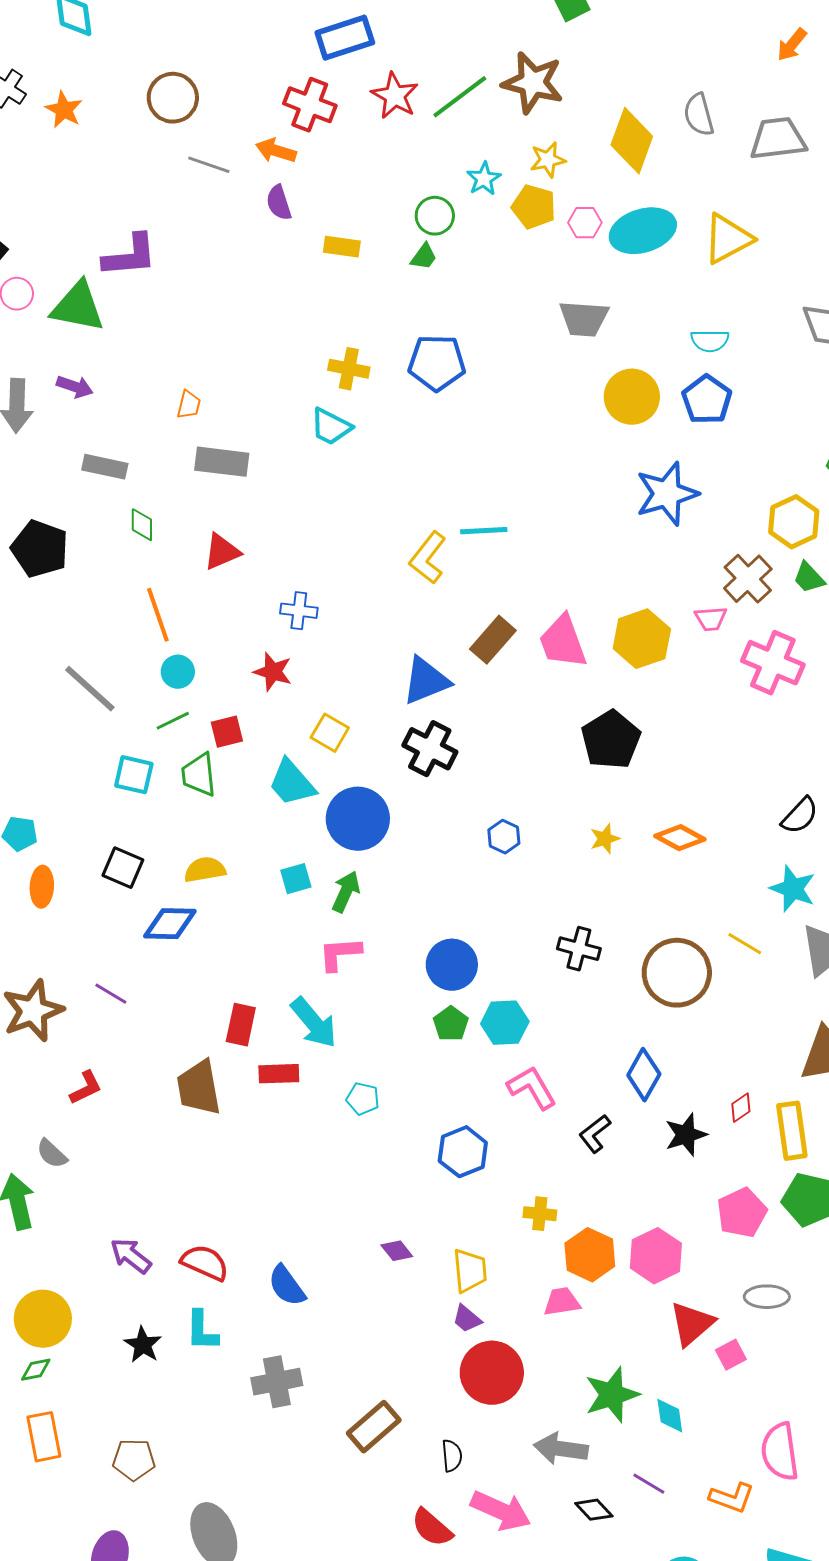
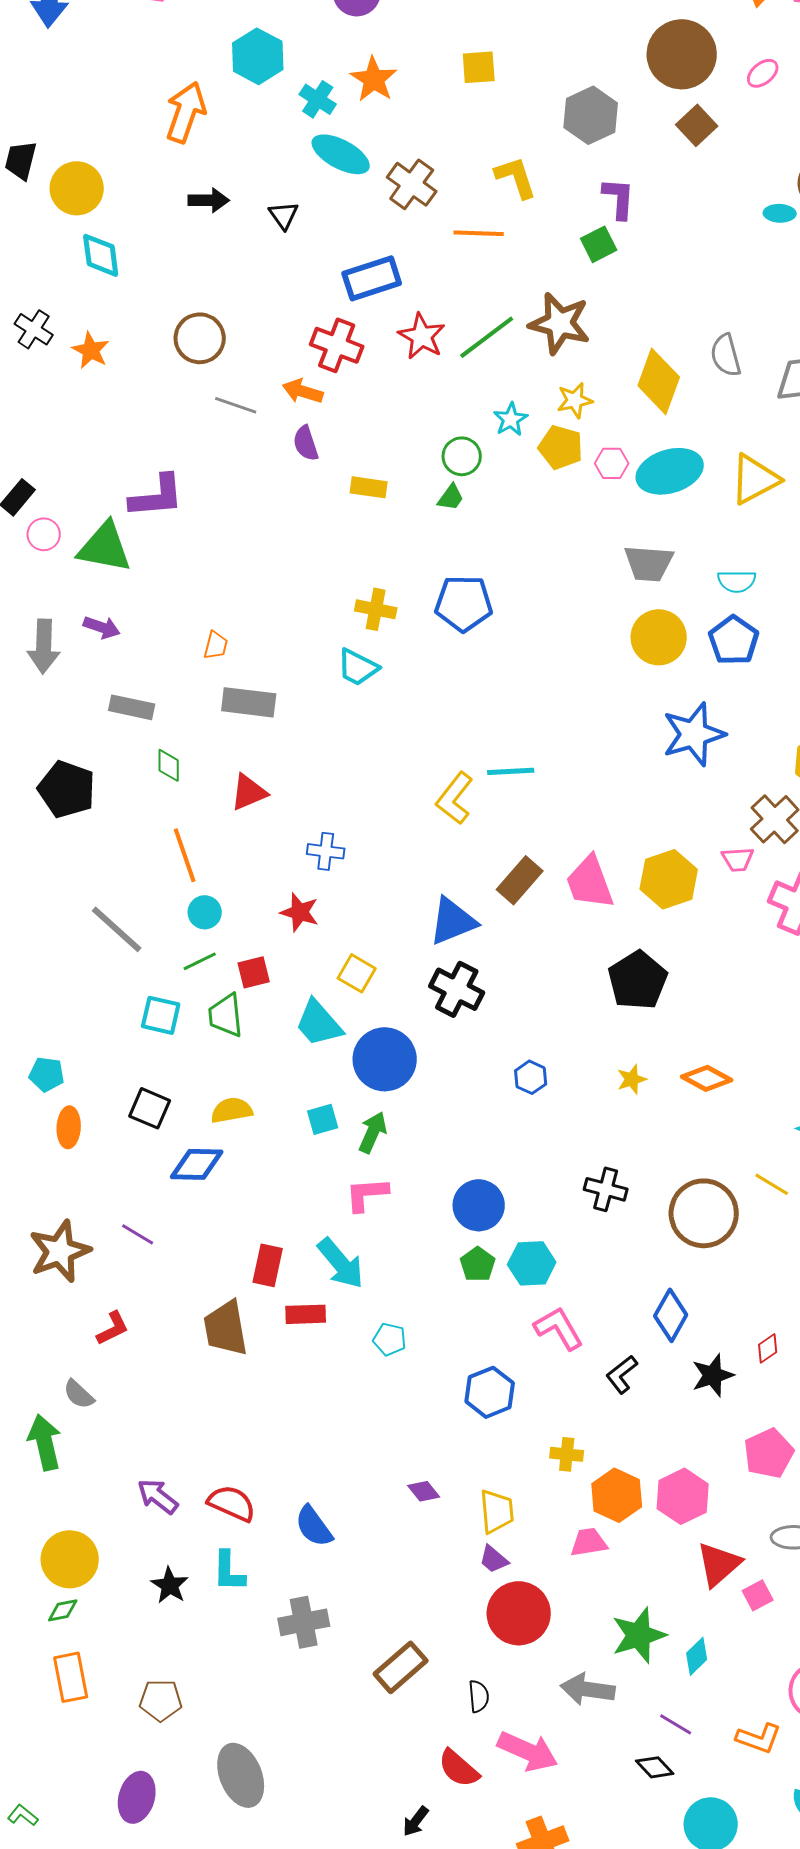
gray trapezoid: (584, 319) -> (649, 563), moved
cyan diamond: (670, 1416) -> (697, 1656), turned 54
black diamond: (594, 1510) -> (655, 1767), moved

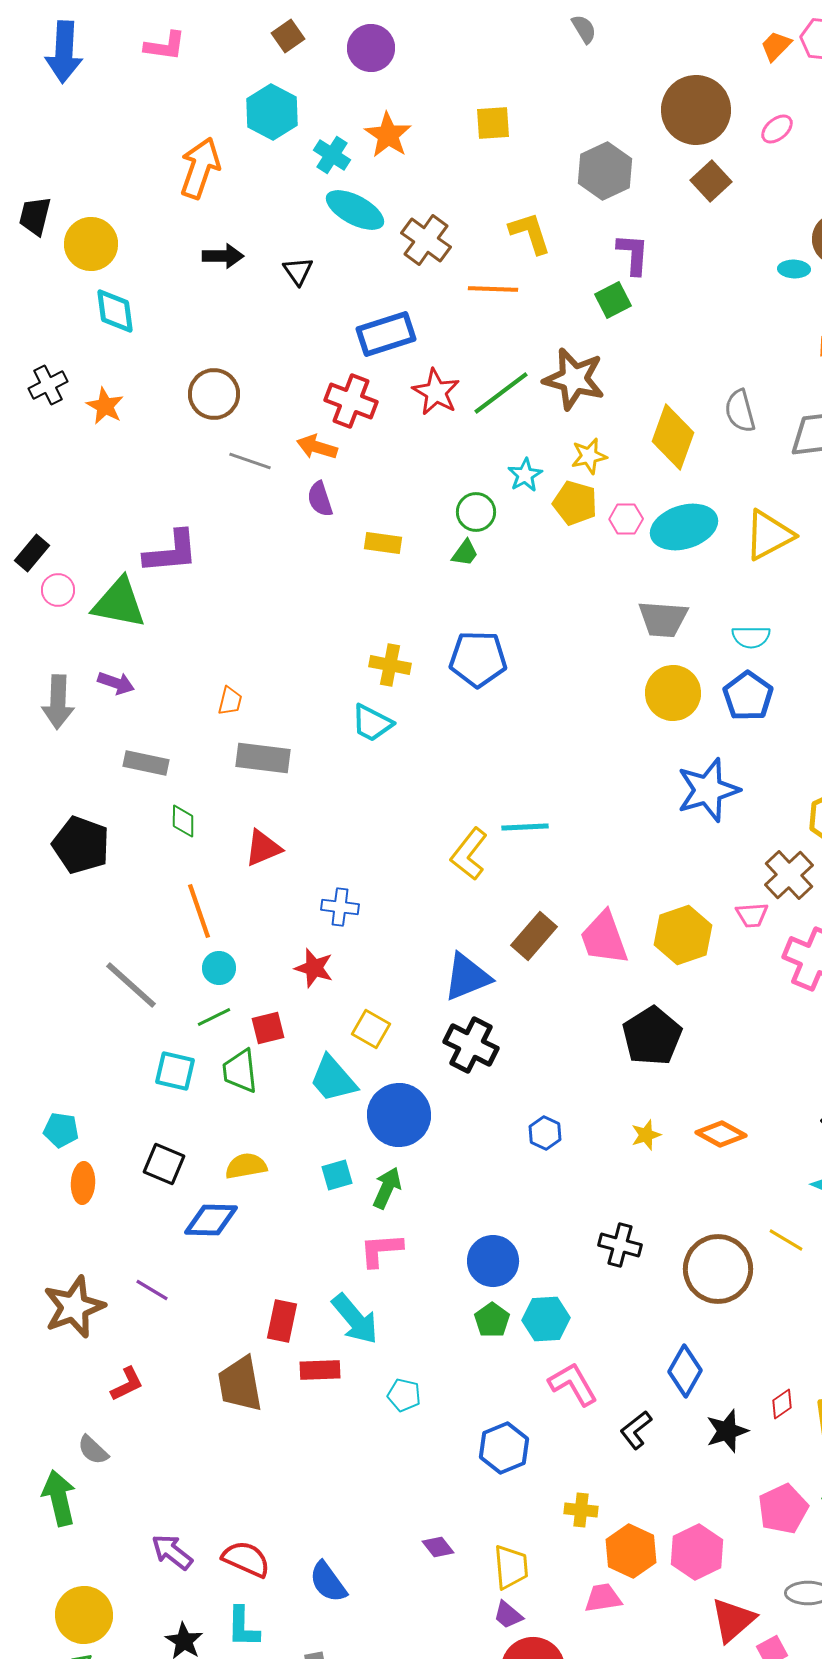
black cross: (34, 329) -> (48, 385), turned 30

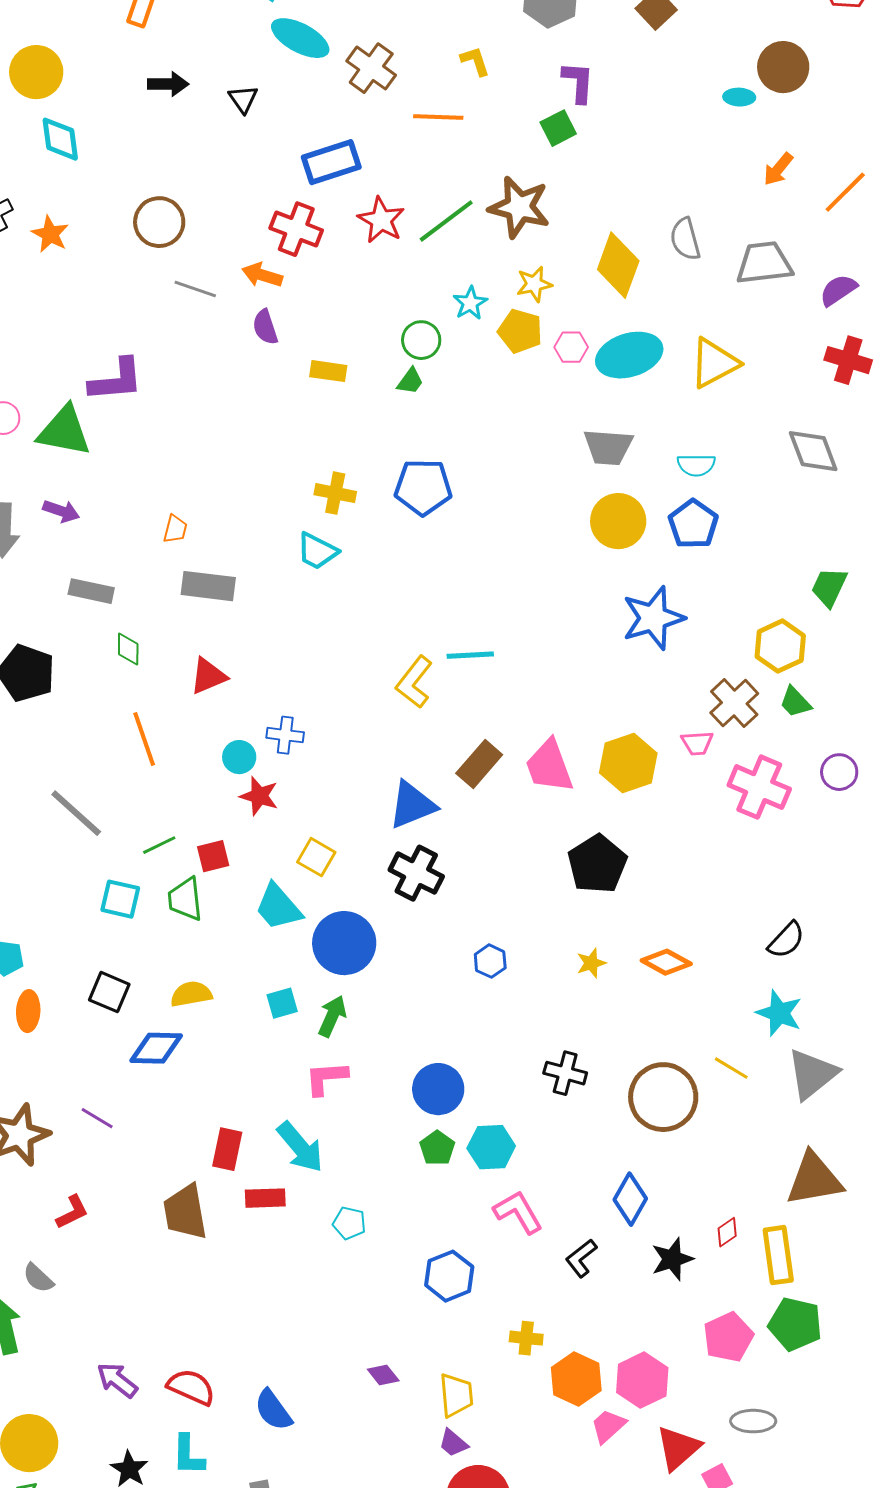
yellow L-shape: (530, 233) -> (475, 61), size x0.7
cyan circle: (219, 968) -> (239, 757), moved
pink trapezoid: (603, 1598) -> (608, 1426), moved, turned -33

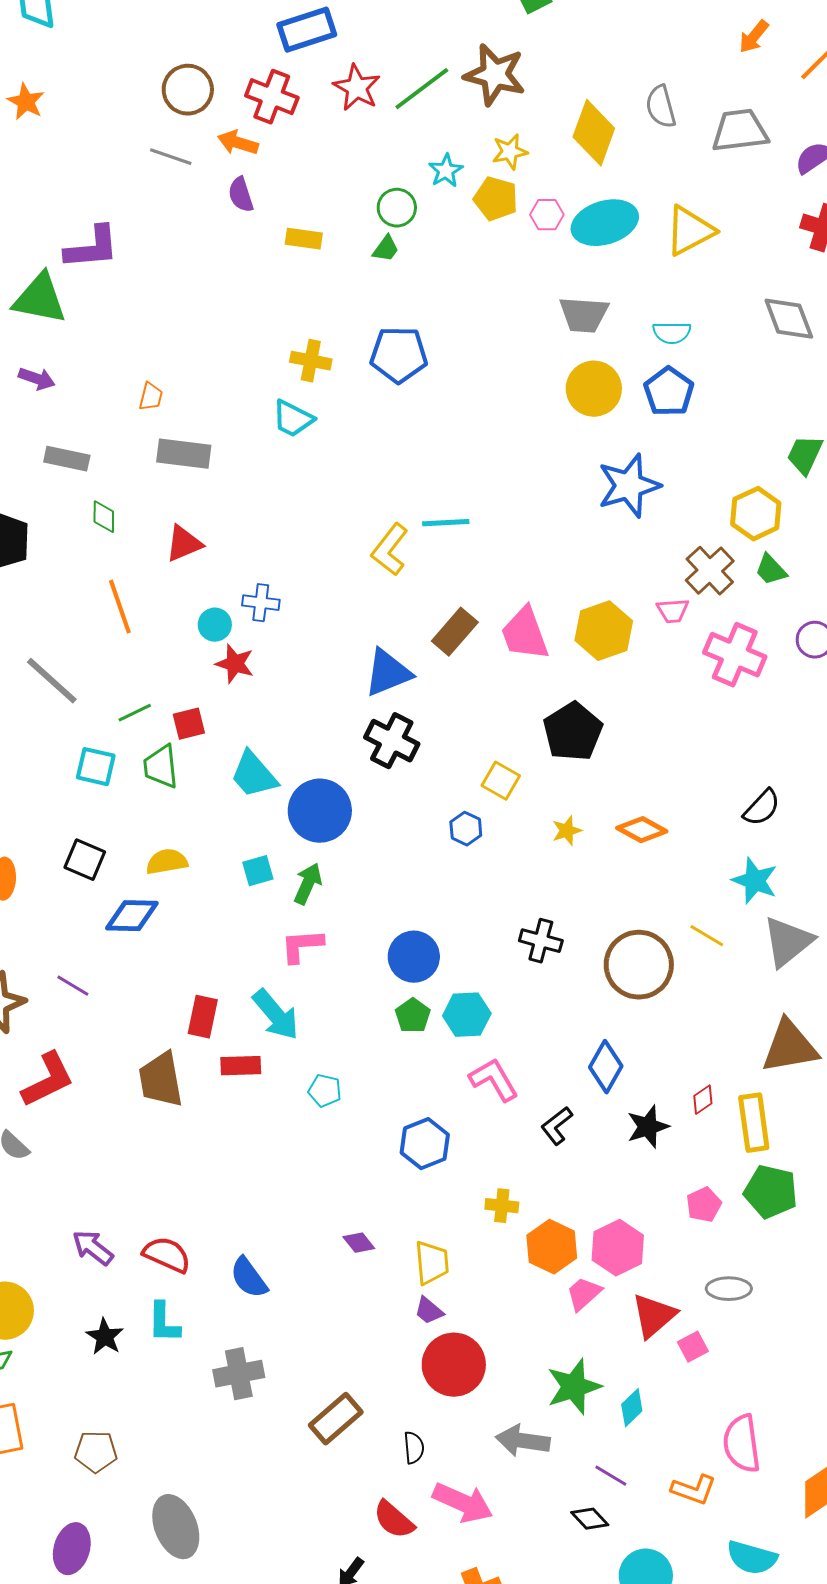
brown circle: (159, 222) -> (188, 90), moved
yellow square: (316, 857) -> (501, 781), moved
red L-shape: (72, 1212) -> (48, 1080), size x1.6
pink pentagon: (728, 1337) -> (704, 1205), size x0.7

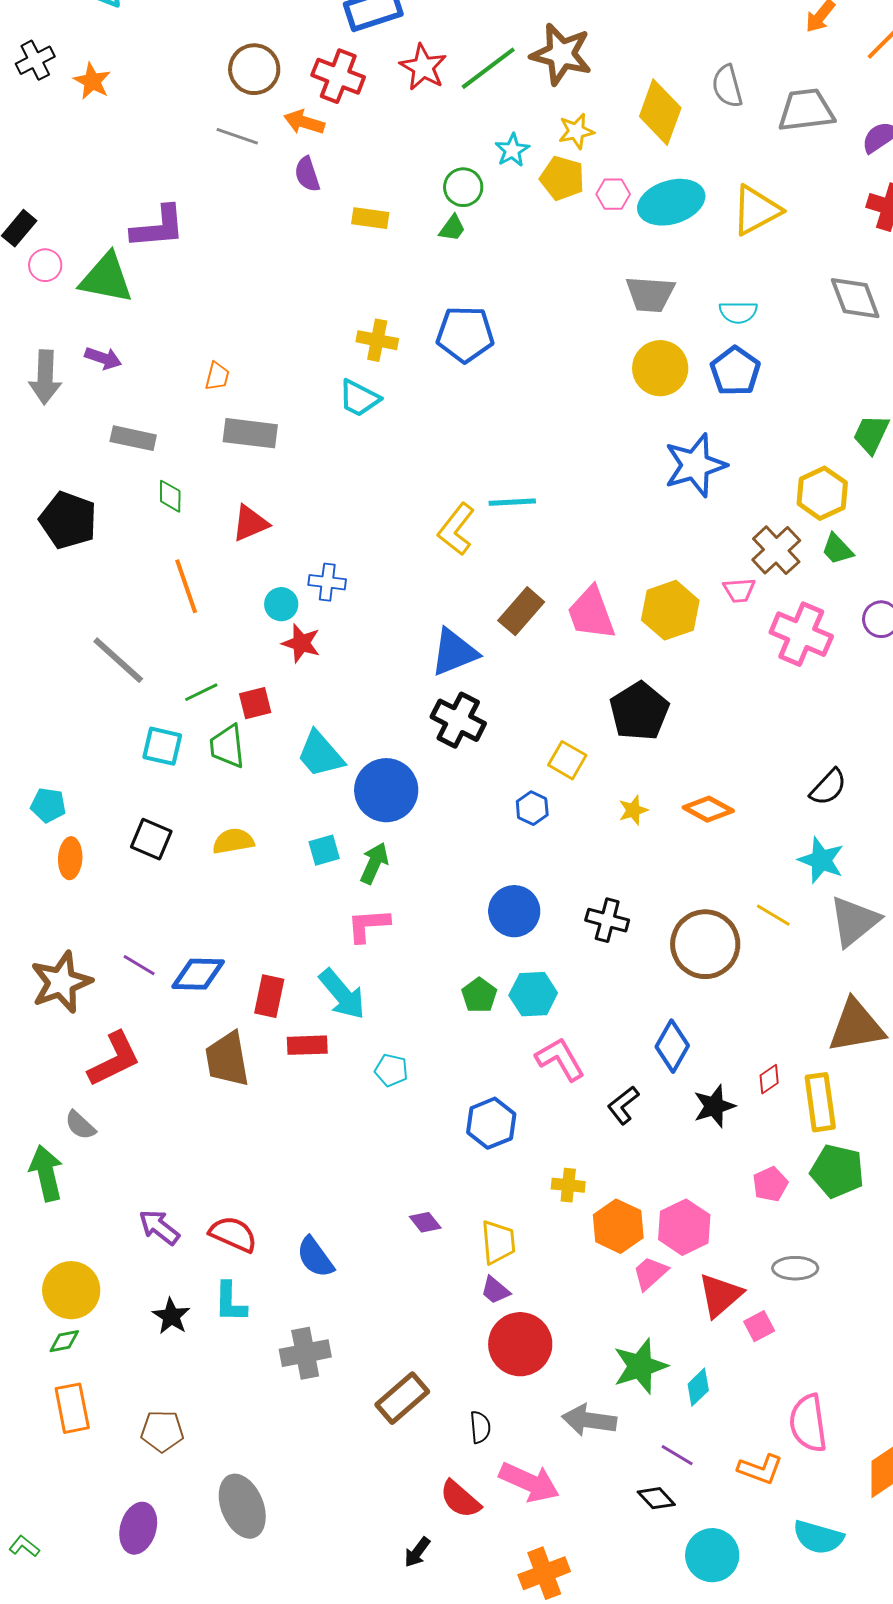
blue diamond: (132, 916) -> (198, 974), moved
blue circle: (414, 957) -> (514, 911), moved

